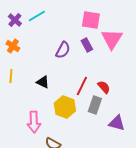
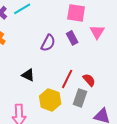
pink triangle: (112, 39) -> (97, 32), size x0.7

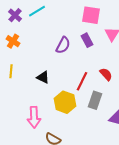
red semicircle: (89, 80) -> (106, 74), moved

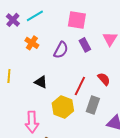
pink square: (91, 15) -> (77, 20), moved
orange cross: (13, 41) -> (32, 43), moved

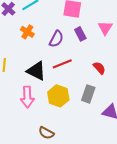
black triangle: (41, 82) -> (36, 71), size x1.5
red line: (80, 86) -> (62, 64), moved, turned 42
pink arrow: (32, 122) -> (27, 97), moved

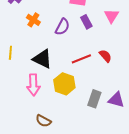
red line: (62, 64) -> (81, 59), moved
gray rectangle: (88, 94) -> (94, 99), moved
brown semicircle: (46, 133) -> (43, 121), moved

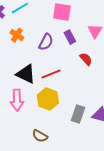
red semicircle: (105, 56) -> (86, 59), moved
red line: (81, 59) -> (51, 74), moved
brown semicircle: (43, 121) -> (40, 136), moved

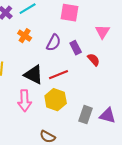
purple rectangle: (70, 37) -> (76, 48), moved

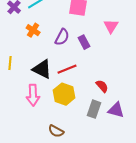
red semicircle: (94, 60) -> (102, 86), moved

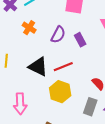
pink arrow: (33, 95) -> (20, 104), moved

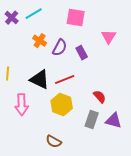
orange cross: (29, 28) -> (40, 41), moved
pink arrow: (20, 104) -> (22, 105), moved

